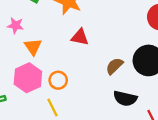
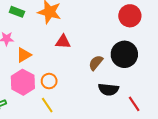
orange triangle: (33, 47) -> (24, 55), turned 42

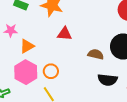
brown semicircle: (96, 63) -> (96, 54), turned 63

